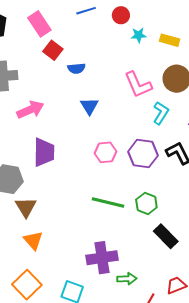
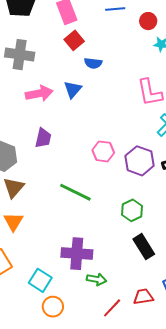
blue triangle: (89, 106) -> (73, 89), moved
purple trapezoid: (44, 152) -> (43, 138), size x0.7
green line: (108, 202) -> (75, 192), moved

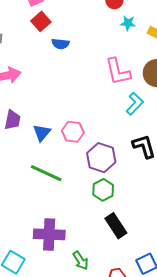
blue triangle: (73, 89) -> (42, 133), moved
purple hexagon: (139, 161) -> (101, 158), moved
green arrow: (97, 279) -> (81, 261), moved, turned 48

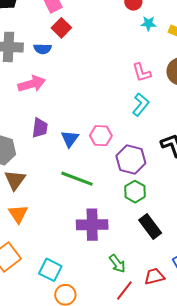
blue semicircle: (60, 44) -> (43, 49), moved
pink L-shape: (118, 72) -> (142, 72), size x0.7
cyan L-shape: (135, 104) -> (141, 104), moved
purple cross: (49, 234) -> (92, 225), moved

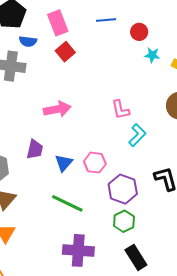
blue semicircle: (43, 49) -> (28, 41), moved
pink L-shape: (142, 72) -> (120, 110), moved
pink arrow: (32, 84) -> (57, 109), moved

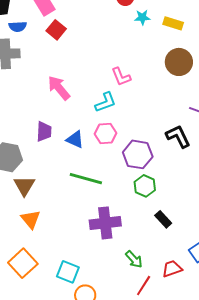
pink arrow: (57, 109) -> (59, 88), turned -108
cyan L-shape: (137, 135) -> (105, 102), moved, turned 35
blue triangle: (64, 163) -> (75, 140), turned -36
black rectangle: (136, 257) -> (163, 219), size x0.7

